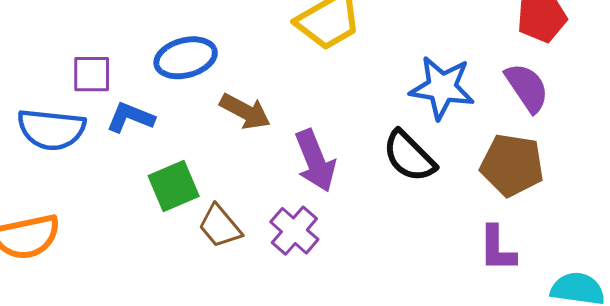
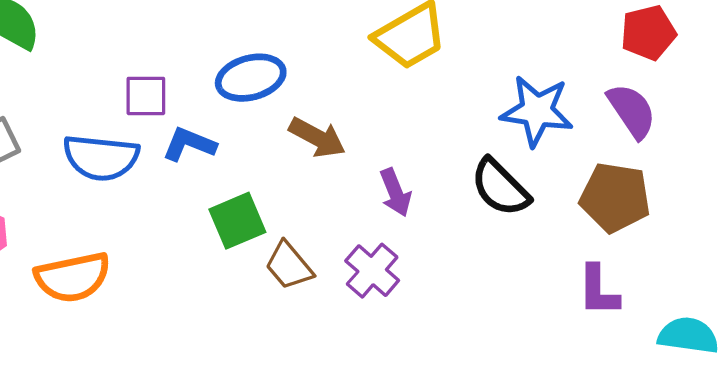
purple arrow: (315, 161) -> (395, 192), size x0.7

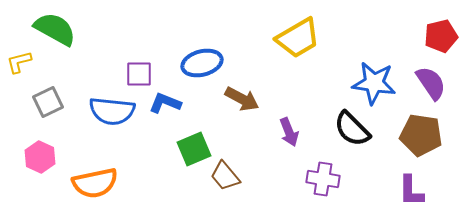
purple cross: (372, 271) -> (323, 179), moved, turned -32

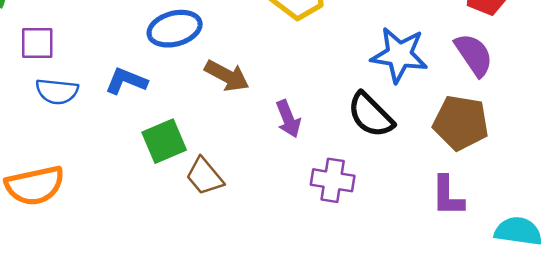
purple square: (139, 74) -> (37, 43), moved
blue semicircle: (112, 111) -> (57, 91), size x0.7

